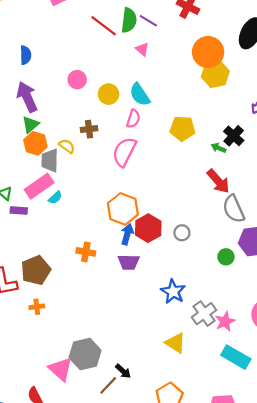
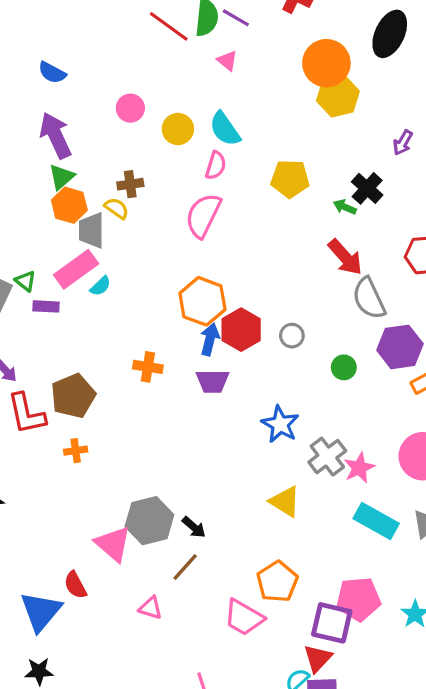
blue semicircle: (26, 55) -> (52, 73), turned 120
brown cross: (89, 129) -> (130, 184), moved
green circle: (226, 257) -> (344, 367), moved
black arrow: (123, 371) -> (194, 527), moved

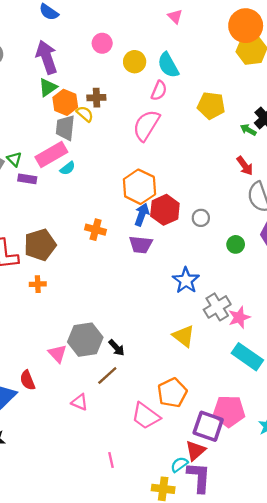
orange hexagon: (69, 205) -> (65, 102), moved
red arrow: (345, 257) -> (245, 166), size x0.7
pink triangle: (113, 544) -> (58, 354), size x0.7

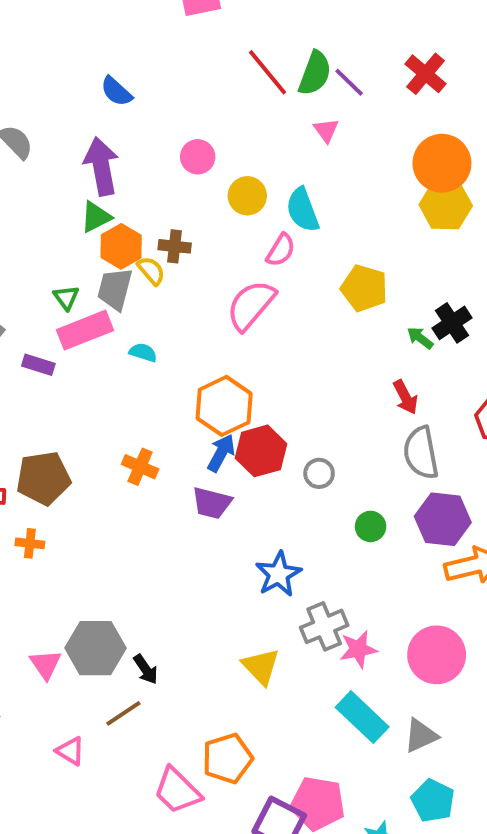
green triangle: (14, 159) -> (66, 298), moved
cyan semicircle: (68, 168) -> (143, 352), moved, turned -133

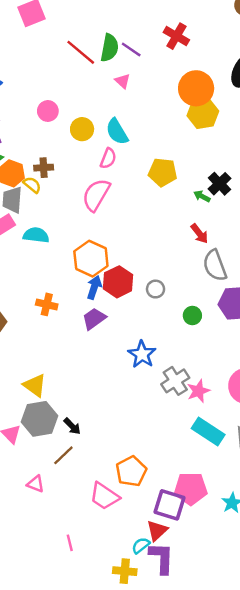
cyan semicircle: (143, 352) -> (36, 235), size x1.5
purple trapezoid: (212, 503) -> (94, 319), turned 140
yellow triangle: (261, 666) -> (35, 385), moved

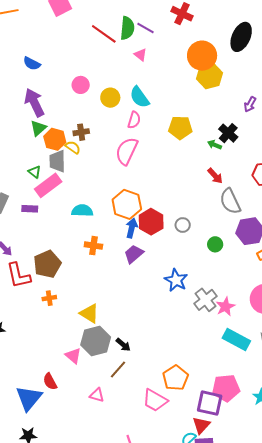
cyan semicircle: (36, 235) -> (82, 211), moved

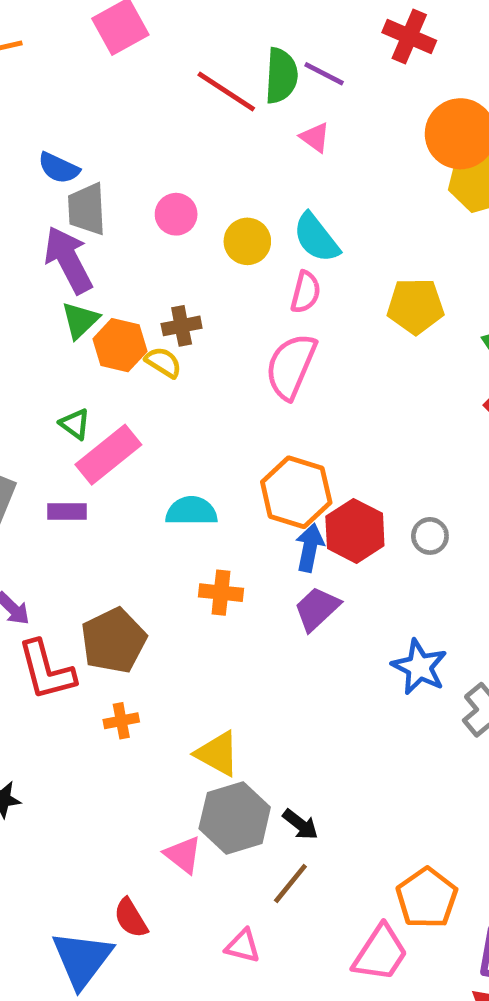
gray trapezoid: (57, 161) -> (87, 209), moved
pink trapezoid: (155, 400) -> (380, 953), turned -84

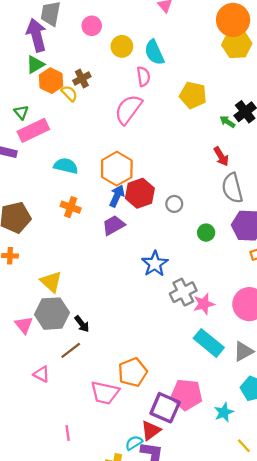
pink semicircle: (306, 292) -> (143, 76), turned -36
brown cross: (182, 326) -> (82, 78), turned -30
pink trapezoid: (380, 953) -> (105, 393), turned 56

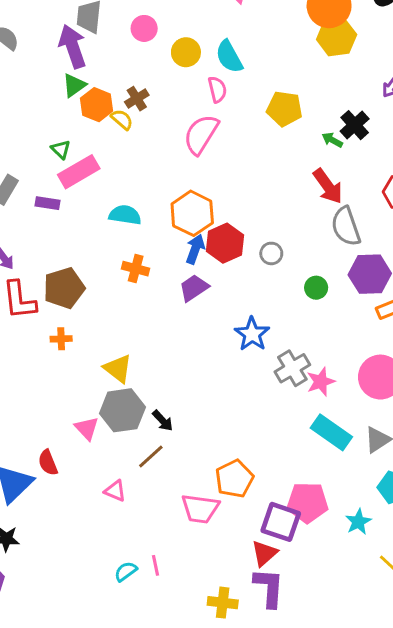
red arrow: (221, 156) -> (328, 186), size x1.4
cyan semicircle: (134, 443) -> (126, 571), moved

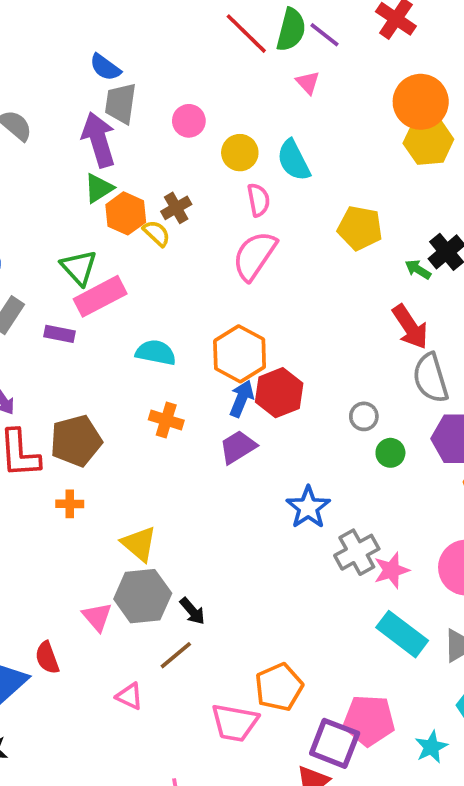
pink semicircle: (217, 89) -> (259, 200), moved
green triangle: (61, 149) -> (79, 268), size x1.5
gray circle: (271, 253) -> (364, 416), moved

